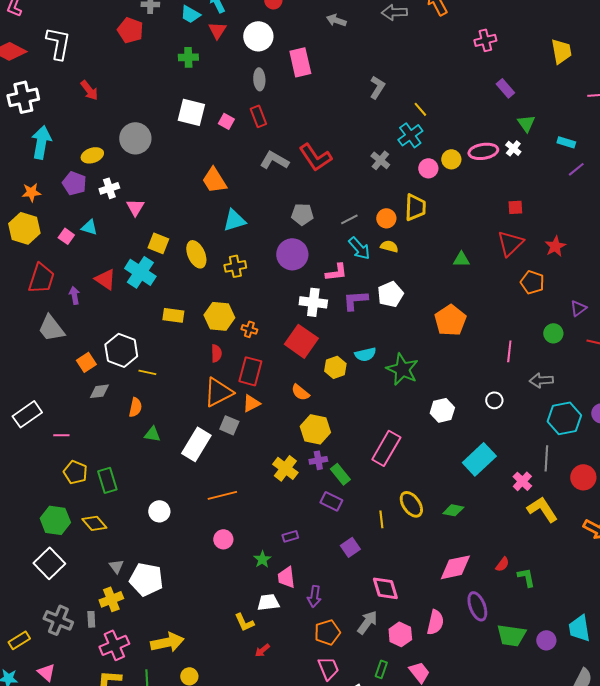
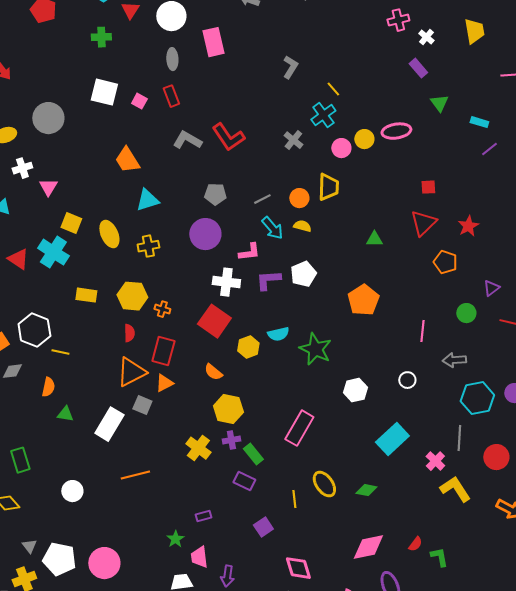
white cross: (513, 148) -> (426, 37), moved
pink circle: (223, 539) -> (104, 563), moved, size x1.6

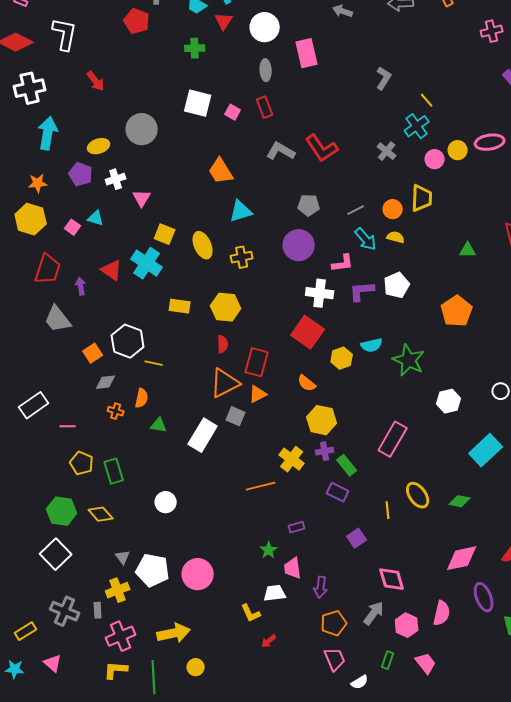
orange cross: (162, 309) -> (116, 411), moved
orange line: (135, 475) -> (261, 486), moved

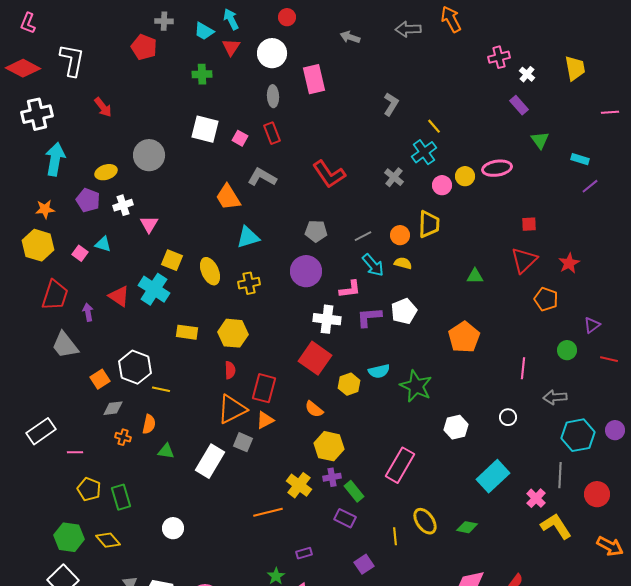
gray L-shape: (281, 151) -> (262, 177), moved

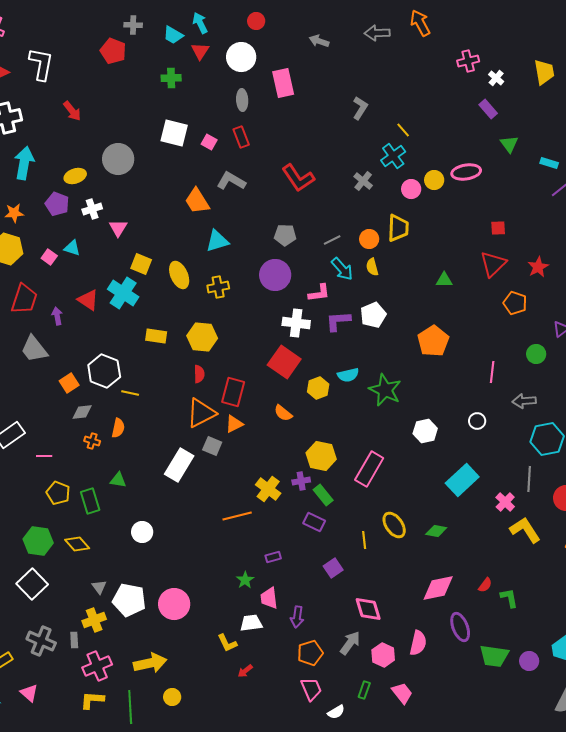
yellow semicircle: (403, 263) -> (372, 267), turned -120
yellow hexagon: (329, 446) -> (321, 456), moved
green triangle: (166, 451) -> (118, 480), moved

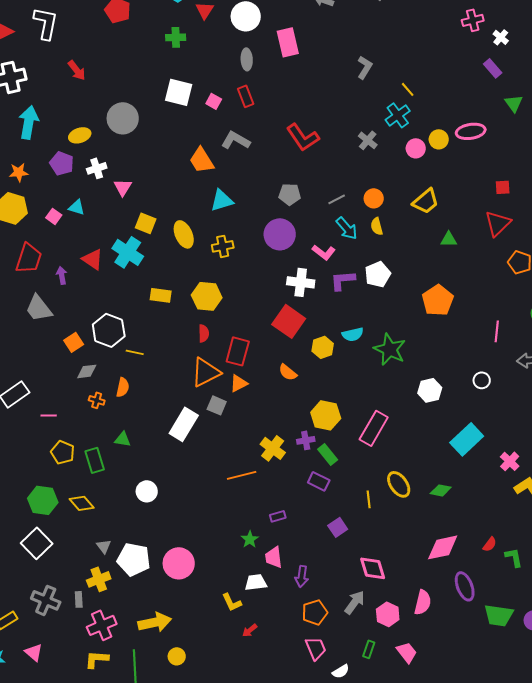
yellow trapezoid: (398, 228) -> (426, 201), moved, turned 48
pink L-shape: (319, 293) -> (324, 252), turned 45

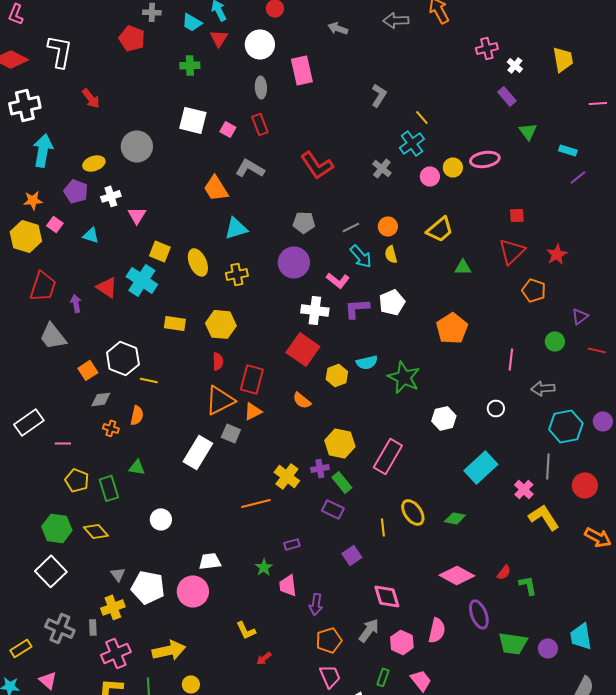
pink square: (54, 216) -> (55, 224), moved
pink diamond: (443, 547) -> (457, 575), turned 40
white trapezoid: (256, 582) -> (210, 561), moved

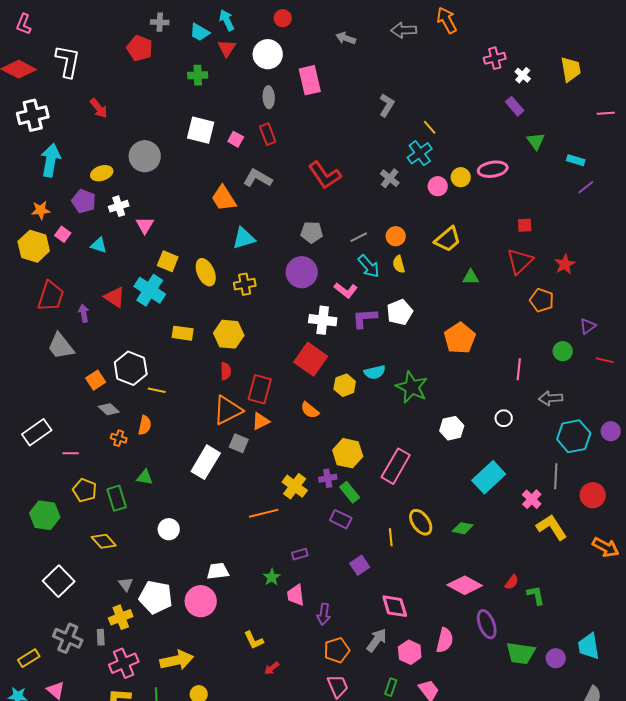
gray diamond: (101, 399) -> (109, 409), turned 50
green hexagon: (57, 528) -> (45, 515), moved

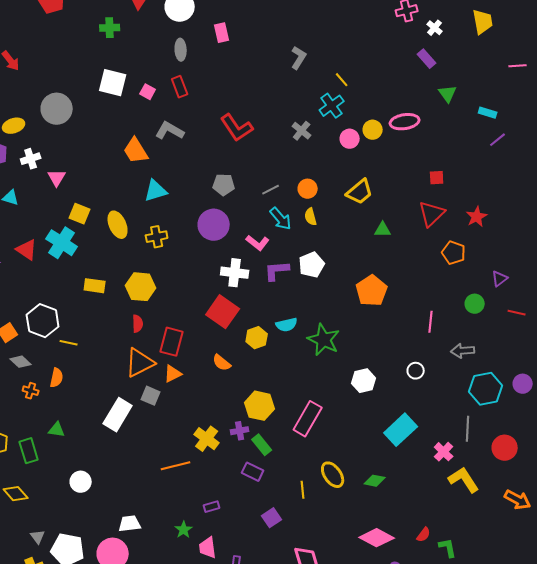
pink rectangle: (310, 80) -> (222, 33), size x0.7

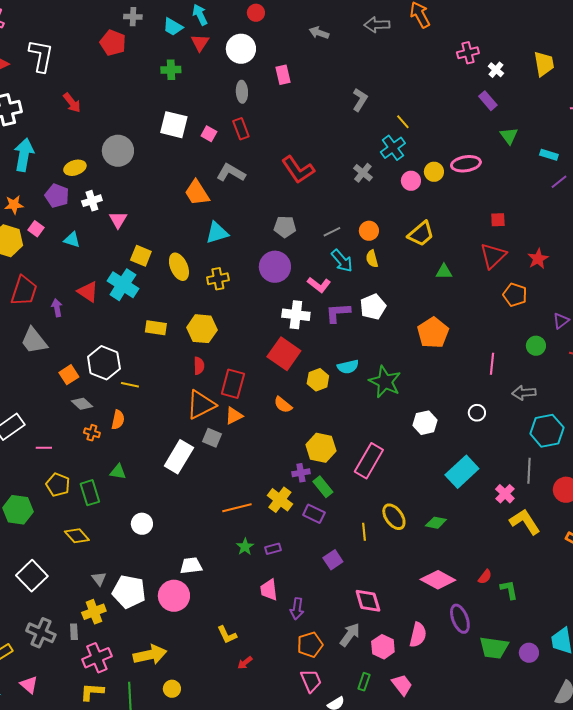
yellow cross: (207, 439) -> (280, 500), moved
green star: (184, 530) -> (245, 547), moved

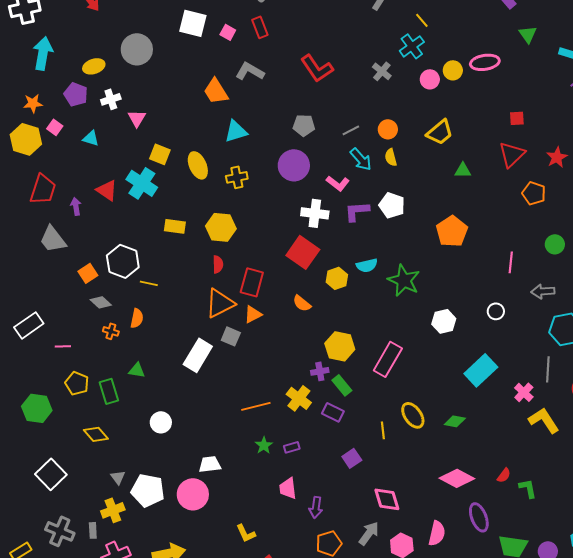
white pentagon: (373, 307) -> (392, 205), turned -30

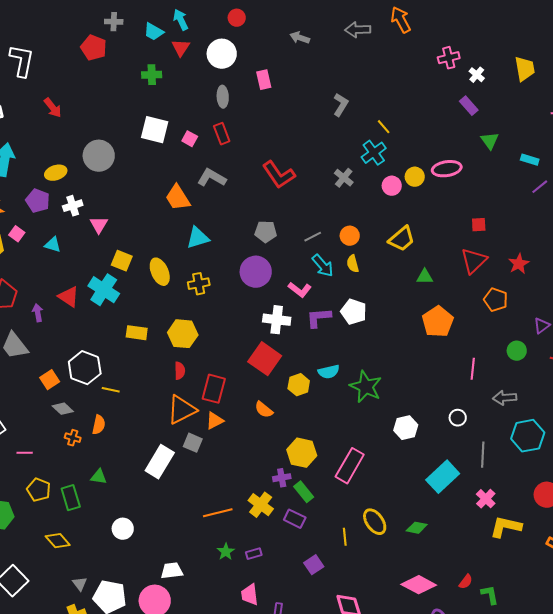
orange pentagon: (452, 231) -> (438, 322), moved
gray line: (548, 369) -> (483, 455), moved
yellow L-shape: (544, 420) -> (506, 527), turned -44

